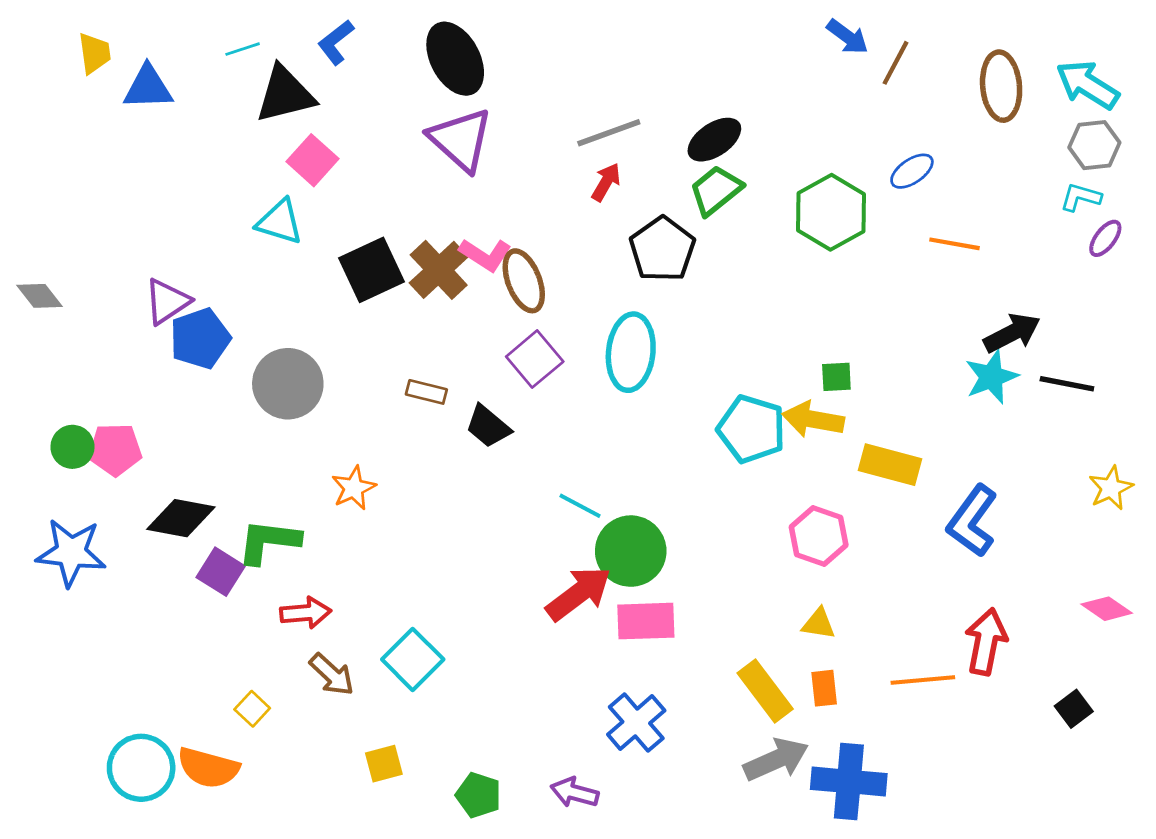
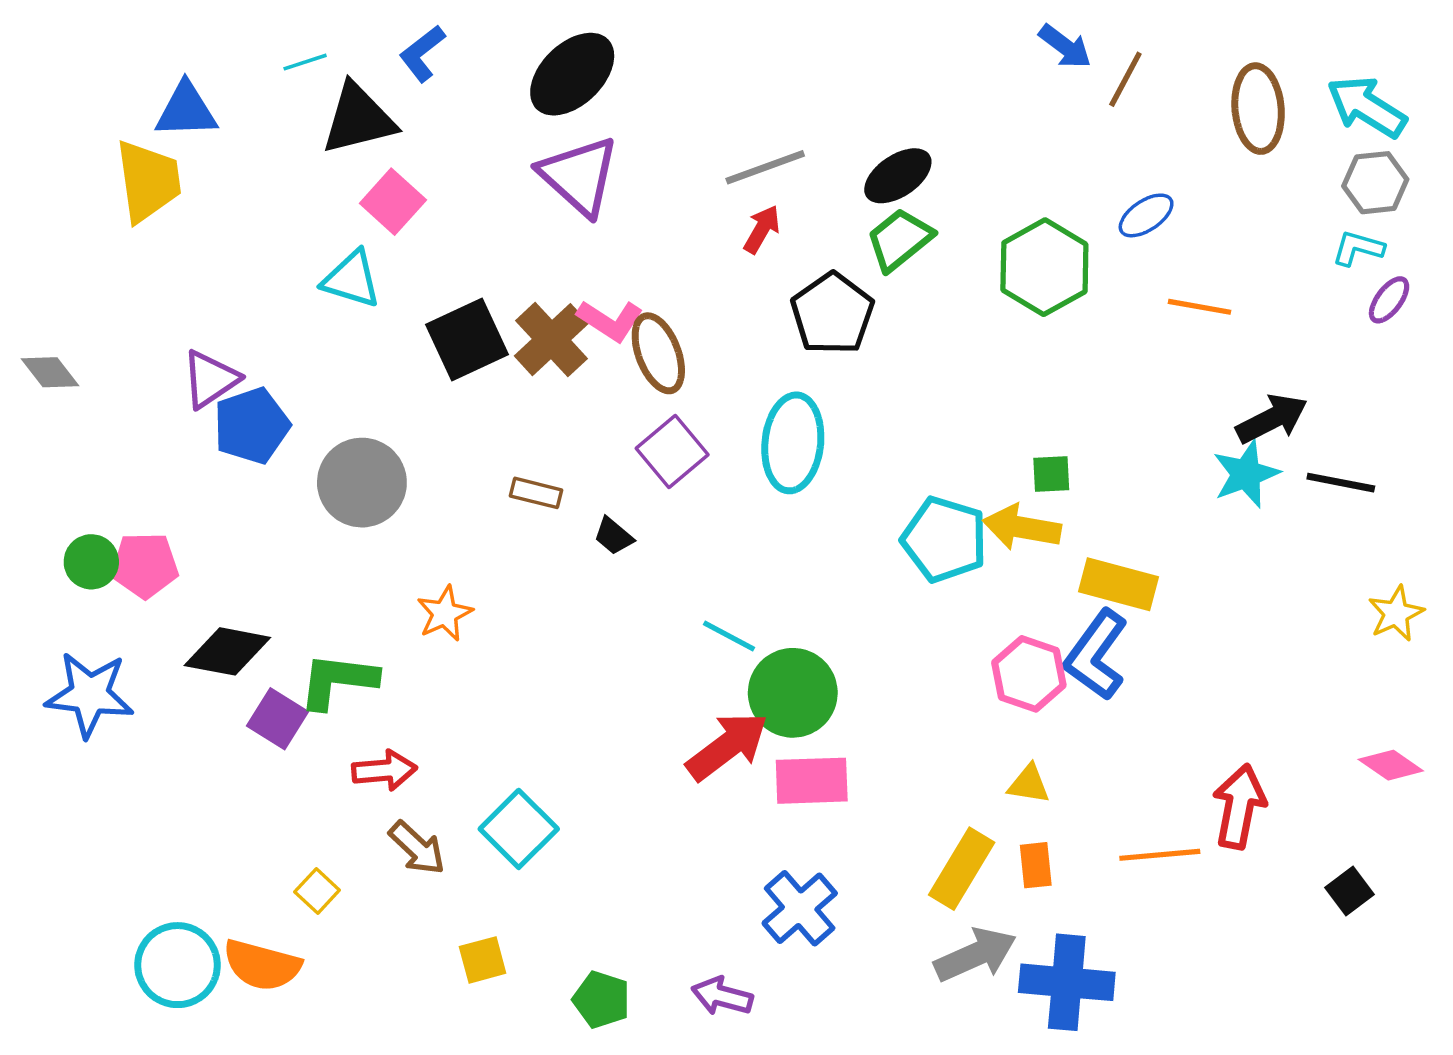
yellow trapezoid: (94, 53) -> (148, 181), moved, size x1.6
black ellipse: (455, 59) -> (572, 74), turned 74
black trapezoid: (488, 426) -> (614, 536), size x0.7
blue L-shape: (972, 521) -> (1096, 655), moved
yellow rectangle: (765, 691) -> (962, 869), turned 68

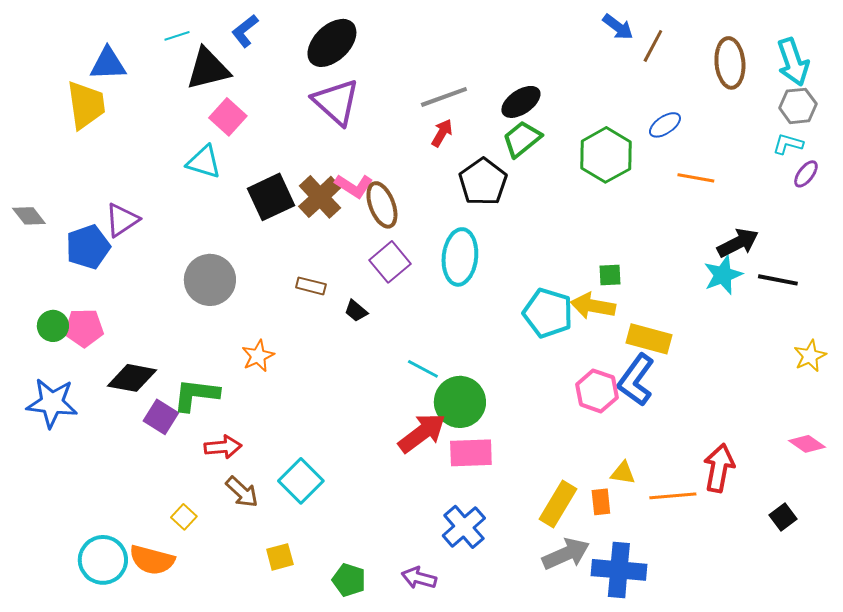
cyan arrow: (1367, 107) -> (793, 62), turned -141
blue pentagon: (252, 426) -> (88, 247), moved
yellow triangle: (1029, 784) -> (623, 473), moved

